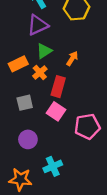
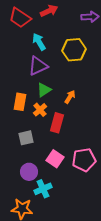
orange rectangle: (18, 64) -> (20, 102), turned -54
pink square: (56, 111) -> (55, 159), moved
cyan cross: (53, 166) -> (43, 189), moved

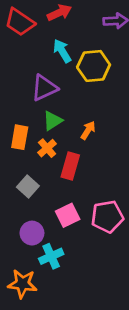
cyan arrow: (39, 42) -> (62, 51), moved
gray square: (26, 138) -> (28, 186), turned -35
pink square: (55, 159) -> (68, 215), turned 30

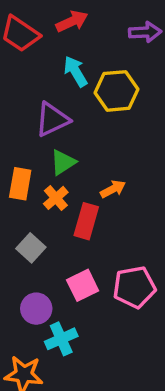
orange arrow: (88, 130) -> (113, 189), moved, turned 30

